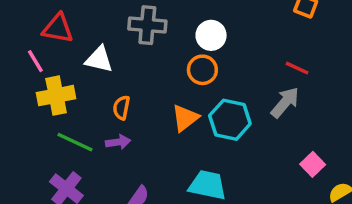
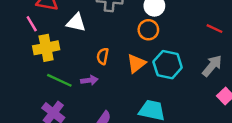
gray arrow: (285, 102) -> (212, 66), moved
orange semicircle: (121, 108) -> (103, 56), moved

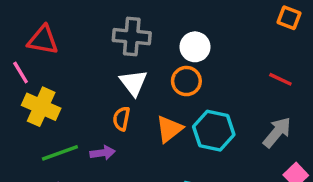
white triangle: (76, 23) -> (133, 83), moved, turned 40
yellow cross: (46, 48) -> (41, 107), turned 35
green line: (59, 80) -> (60, 153), turned -45

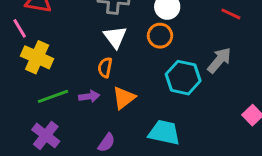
red line: (280, 79) -> (231, 14), moved
orange triangle: (169, 129) -> (124, 98), moved
gray arrow: (277, 132) -> (219, 60), moved

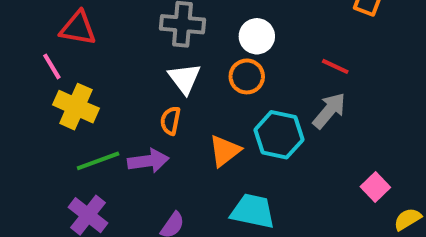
red line: (231, 14) -> (335, 66), moved
purple arrow: (89, 96) -> (148, 161), size x1.4
orange triangle: (124, 98) -> (225, 151), moved

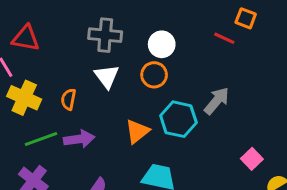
red line: (335, 66) -> (224, 38), moved
orange semicircle: (170, 121) -> (68, 99), moved

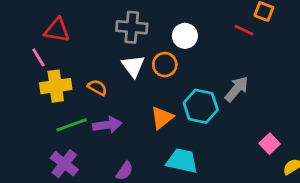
orange circle: (154, 75) -> (165, 65), moved
yellow cross: (24, 98) -> (56, 86), turned -32
orange semicircle: (68, 99) -> (97, 88), turned 108

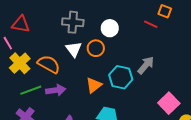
yellow cross: (56, 86) -> (20, 63), turned -35
orange semicircle: (97, 88) -> (49, 64), size x1.6
pink square: (270, 144) -> (169, 103), size x1.5

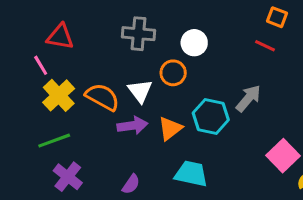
red line: (151, 24) -> (265, 46), moved
white triangle: (74, 49) -> (140, 91), moved
green line: (31, 90) -> (54, 141), moved
purple arrow: (56, 90) -> (132, 126), moved

